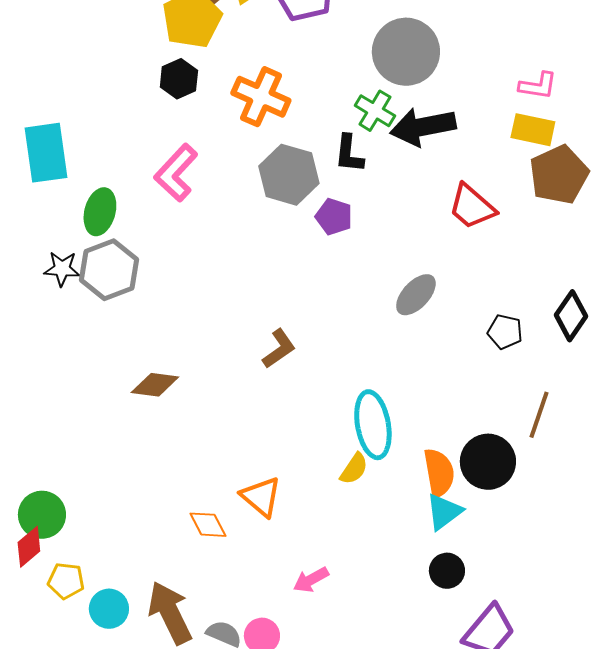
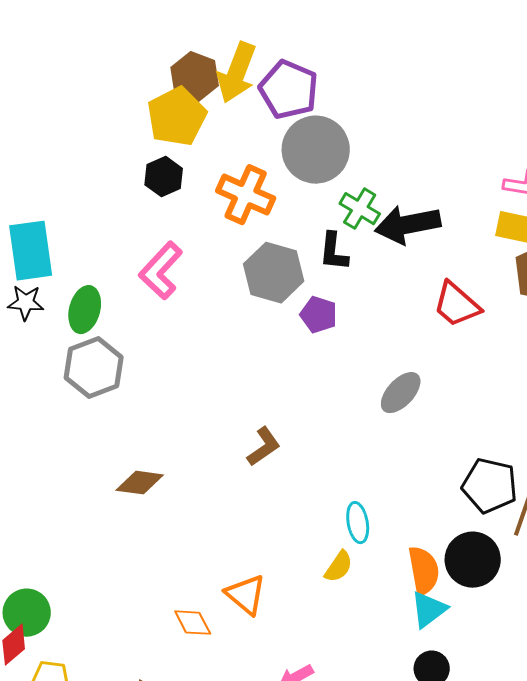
gray circle: (406, 52) -> (316, 150), moved
black star: (62, 269) -> (26, 303), moved
black pentagon: (505, 332) -> (490, 486), moved, size x1.6
cyan ellipse: (373, 425) -> (358, 523), size x0.6

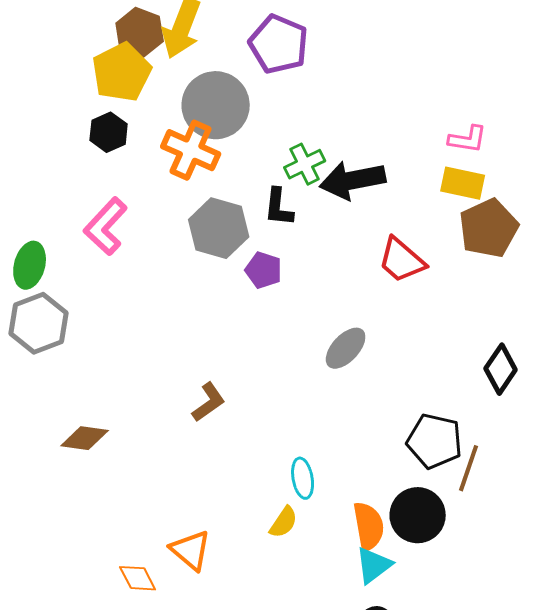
purple pentagon: (289, 90) -> (279, 44), moved
gray circle: (316, 150) -> (216, 105), moved
green cross: (360, 209) -> (305, 164), turned 33

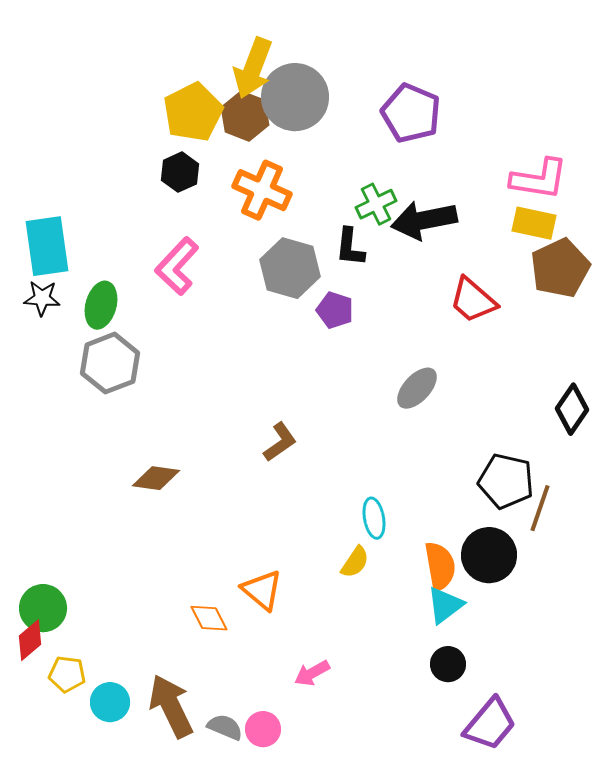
brown hexagon: (140, 32) -> (245, 116), moved
purple pentagon: (279, 44) -> (411, 113), moved
gray circle: (216, 105) -> (295, 97), moved
pink L-shape: (468, 139) -> (539, 179), size x1.5

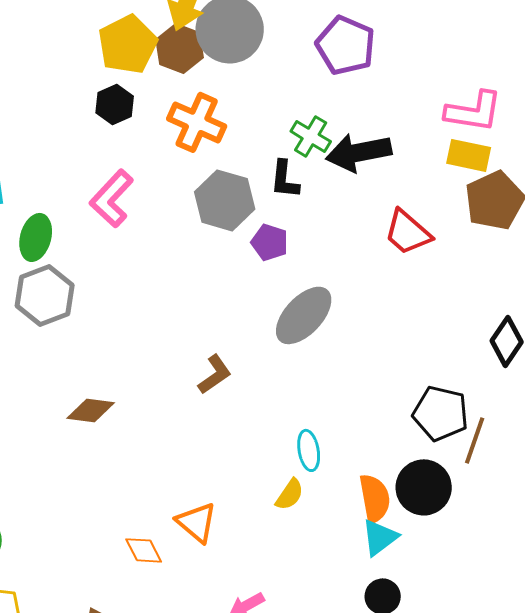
green cross: (376, 204) -> (311, 136), turned -33
gray ellipse: (417, 388) -> (304, 315), moved, size x1.4

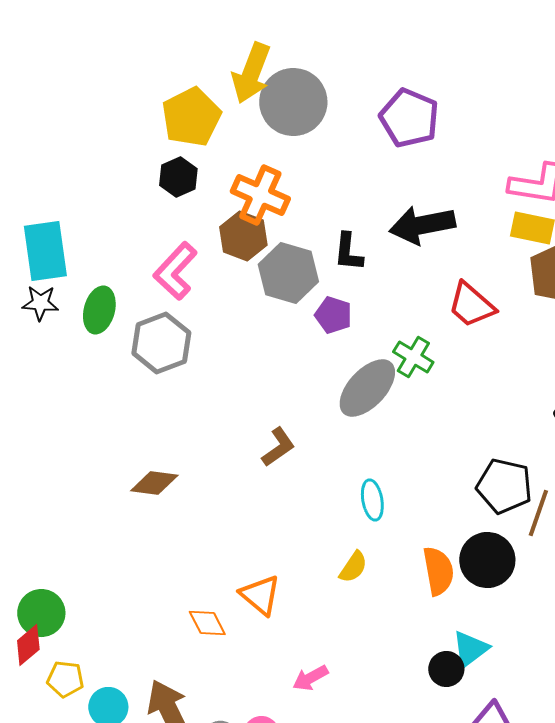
brown hexagon: (180, 48) -> (243, 236), moved
green cross: (311, 136) -> (413, 357), moved
gray hexagon: (45, 295) -> (161, 343), moved
cyan ellipse: (309, 450) -> (372, 500), moved
cyan triangle: (380, 537) -> (470, 649), moved

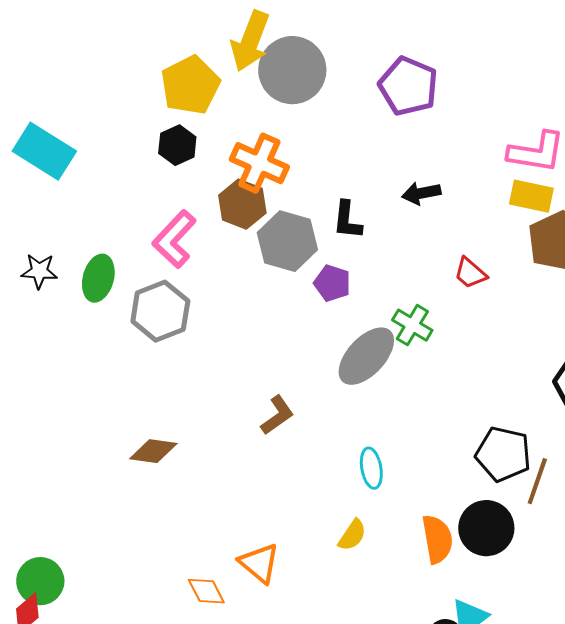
black arrow: (422, 225) -> (421, 193), size x0.6
cyan rectangle: (45, 251) -> (44, 151), moved, turned -50
red trapezoid: (471, 305) -> (470, 273), size x0.7

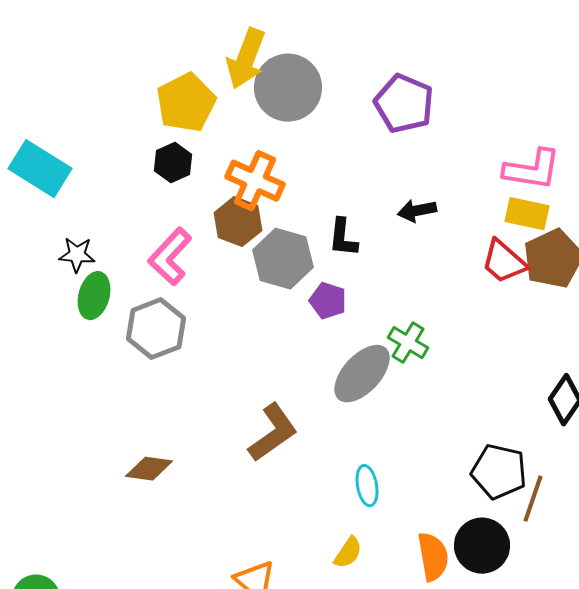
black star: (39, 271) -> (77, 255), moved
red trapezoid: (470, 273) -> (504, 262), moved, size x1.4
brown L-shape: (277, 415) -> (273, 433), size x1.5

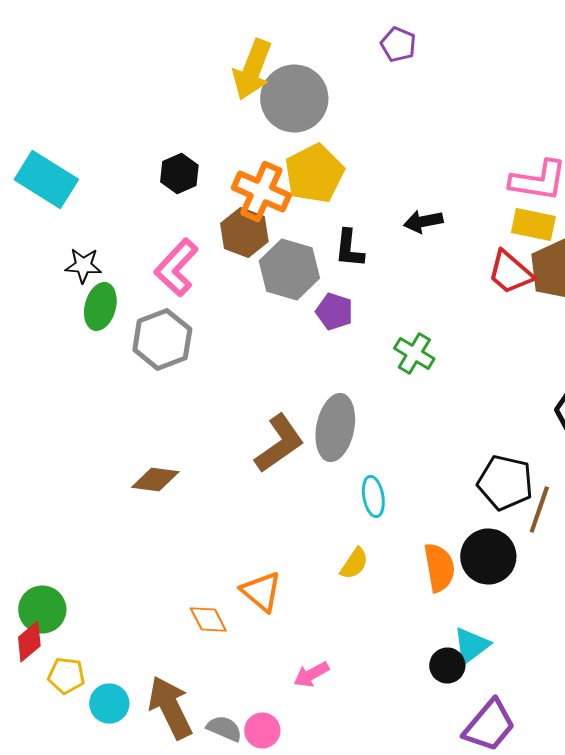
yellow pentagon: (186, 103) -> (314, 174), moved
purple pentagon: (404, 104) -> (398, 44), moved, size x0.6
gray ellipse: (362, 374) -> (335, 428), moved, turned -32

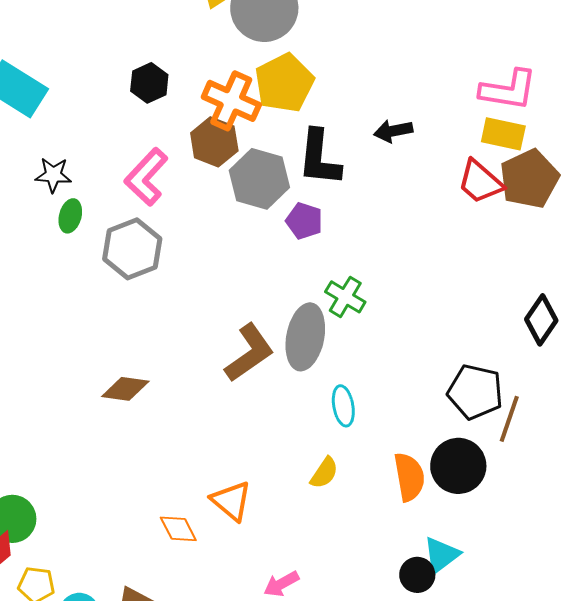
black L-shape: (349, 248) -> (319, 158), size x1.5
green ellipse: (100, 306) -> (70, 216), size x0.7
green cross: (414, 354) -> (345, 297), moved

